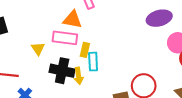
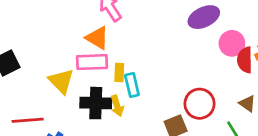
orange triangle: (72, 20) -> (97, 38), turned 30
yellow triangle: (38, 49) -> (61, 81), size x1.5

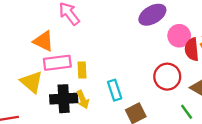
orange triangle: (97, 38) -> (43, 41), moved
cyan rectangle: (132, 85) -> (115, 90), moved
red circle: (200, 104) -> (167, 77), moved

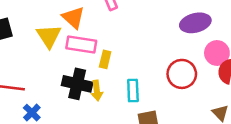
red circle: (167, 77) -> (182, 74), moved
yellow triangle: (32, 82) -> (49, 36), moved

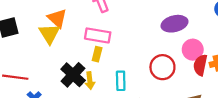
orange triangle: (73, 18) -> (57, 18), moved
pink rectangle: (81, 45) -> (98, 35), moved
black cross: (77, 84) -> (73, 75), turned 30

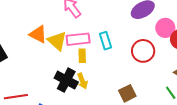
yellow triangle: (49, 34) -> (57, 41), moved
cyan rectangle: (121, 81) -> (105, 41), moved

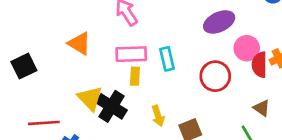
yellow triangle: (57, 41) -> (90, 98), moved
yellow arrow: (82, 81) -> (158, 116), moved

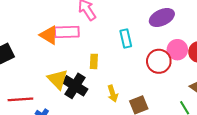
pink circle: (247, 48) -> (177, 50), moved
pink rectangle: (131, 54) -> (67, 32), moved
cyan rectangle: (167, 59) -> (126, 39), moved

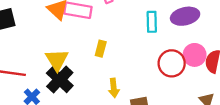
cyan rectangle: (126, 39) -> (152, 22), moved
black cross: (75, 86) -> (60, 79), moved

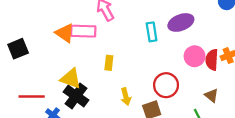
yellow triangle: (57, 60) -> (71, 79), turned -30
red circle: (172, 63) -> (166, 85), moved

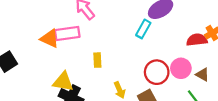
cyan rectangle: (152, 32) -> (143, 29), moved, turned 48
pink circle: (195, 56) -> (181, 68), moved
red semicircle: (212, 60) -> (197, 40), turned 90

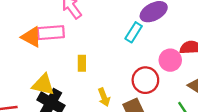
pink circle: (181, 68) -> (170, 60), moved

